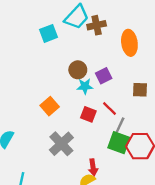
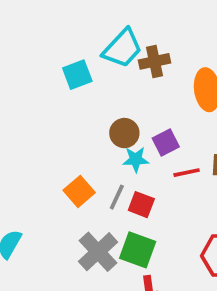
red line: (109, 109) -> (187, 173), moved, turned -56
gray line: (120, 125) -> (117, 197), moved
green square: (119, 143) -> (138, 250), moved

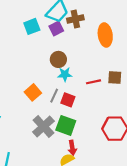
purple square: (166, 142) -> (56, 29), moved

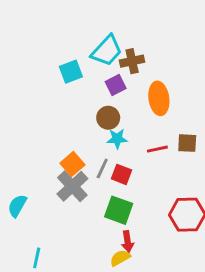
purple square: (56, 29) -> (116, 85), moved
orange ellipse: (105, 35) -> (159, 98), moved
gray cross: (43, 126) -> (72, 186), moved

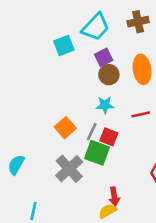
brown cross: (132, 61) -> (138, 22), moved
brown circle: (108, 118) -> (109, 75), moved
gray cross: (72, 186) -> (69, 169), moved
green square: (119, 210) -> (97, 153), moved

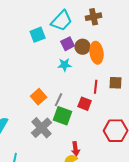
brown circle: (109, 75) -> (83, 47), moved
cyan star: (105, 105) -> (65, 65), moved
red line: (141, 114) -> (96, 87), turned -72
red square: (109, 137) -> (85, 104), moved

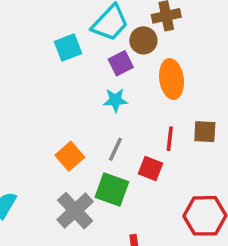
brown circle: (83, 47) -> (143, 40), moved
gray line: (59, 100) -> (115, 149), moved

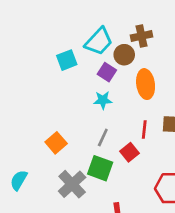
purple square: (121, 63) -> (107, 72), turned -30
orange square: (70, 156) -> (56, 143), moved
red square: (150, 168) -> (130, 152), turned 30

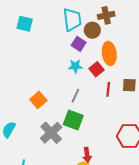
cyan trapezoid: (99, 41) -> (72, 20), turned -50
cyan square: (67, 60) -> (25, 24), moved, turned 35
red square: (130, 152) -> (97, 69), moved

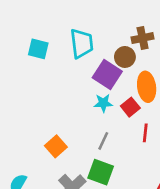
cyan trapezoid: (72, 20) -> (82, 43), moved
purple square: (79, 44) -> (107, 75), size x1.5

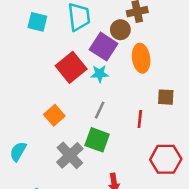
red square: (130, 107) -> (71, 67), moved, size x1.6
red line: (145, 133) -> (140, 119), moved

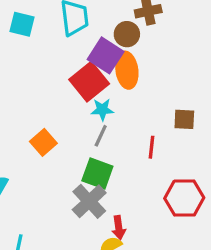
orange ellipse: (141, 58) -> (127, 70), moved
red square: (71, 67) -> (89, 82), moved
cyan star: (100, 74) -> (102, 110), moved
gray cross: (70, 155) -> (89, 201), moved

